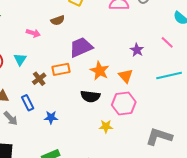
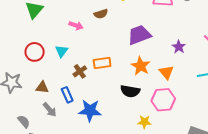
purple trapezoid: (81, 47) -> (139, 35), moved
blue star: (51, 117) -> (90, 110), size x1.6

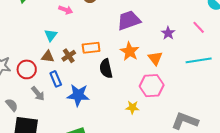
red circle: (35, 52) -> (27, 69), moved
brown triangle: (42, 87) -> (48, 57), moved
black semicircle: (130, 91) -> (106, 69), moved, turned 66

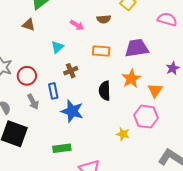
orange rectangle: (91, 48) -> (101, 51), moved
brown triangle: (48, 57) -> (29, 25), moved

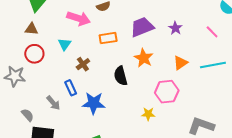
pink arrow: (77, 25) -> (79, 18), size x1.6
purple star: (173, 68) -> (175, 28), moved
red circle: (27, 76) -> (34, 54), moved
orange triangle: (155, 90) -> (180, 63), moved, turned 35

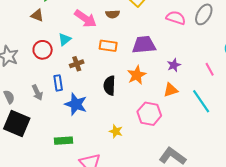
purple star: (175, 28) -> (174, 65), moved
red circle: (34, 54) -> (43, 50), moved
cyan line: (213, 65) -> (201, 101), turned 50
yellow star: (148, 114) -> (116, 131), moved

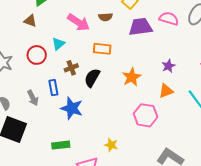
purple trapezoid: (144, 45) -> (140, 27), moved
black semicircle: (109, 86) -> (92, 78), moved, turned 30
yellow star: (116, 131) -> (111, 145), moved

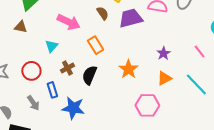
brown semicircle: (105, 17) -> (103, 13), moved, turned -112
orange rectangle: (102, 49) -> (96, 45), turned 60
red circle: (37, 55) -> (31, 71), moved

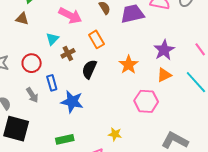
purple star: (164, 53) -> (164, 50), size x1.5
brown cross: (67, 68) -> (68, 53), moved

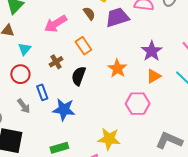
pink arrow: (70, 16) -> (56, 24), turned 125
cyan triangle: (52, 39) -> (24, 49), moved
yellow star: (115, 134) -> (109, 139), size x1.6

